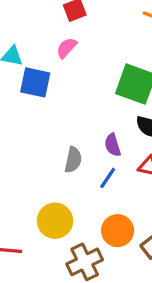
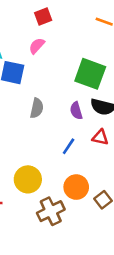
purple semicircle: (113, 145) -> (76, 111), moved
gray semicircle: (73, 160) -> (37, 108), moved

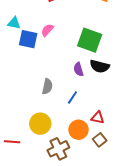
pink semicircle: (37, 46) -> (47, 30), moved
gray semicircle: (37, 108) -> (47, 86), moved
red triangle: (100, 137) -> (98, 118), moved

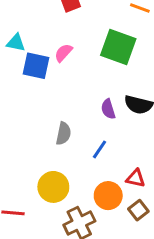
green square: (90, 40) -> (118, 47), moved

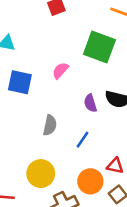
pink semicircle: (63, 53) -> (60, 70), moved
blue square: (36, 66) -> (20, 82), moved

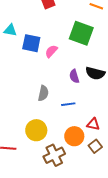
blue square: (20, 82) -> (31, 43), moved
blue line: (83, 140) -> (68, 104), turned 48

